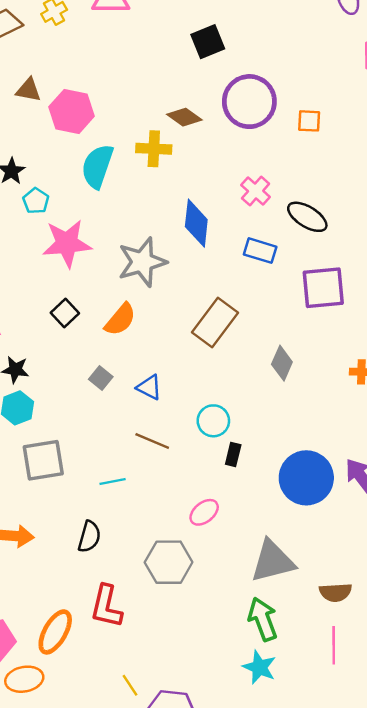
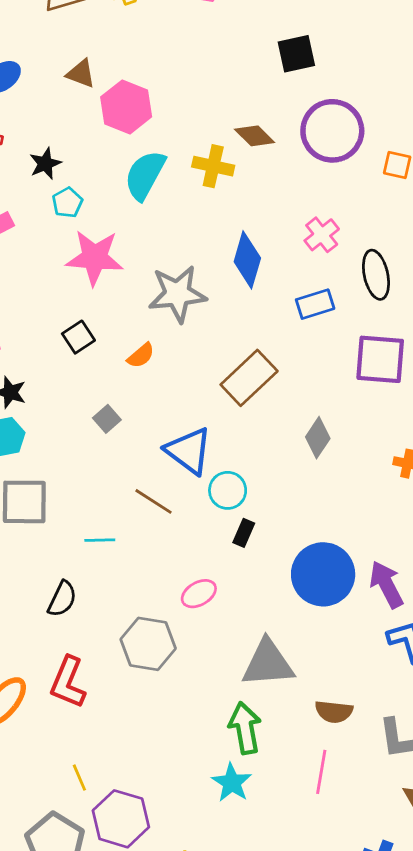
black ellipse: (307, 217) -> (376, 275), turned 36
blue rectangle: (260, 251) -> (315, 304), turned -44
orange semicircle: (120, 319) -> (141, 356), size x0.7
blue triangle: (149, 387) -> (189, 451), moved, size x1.6

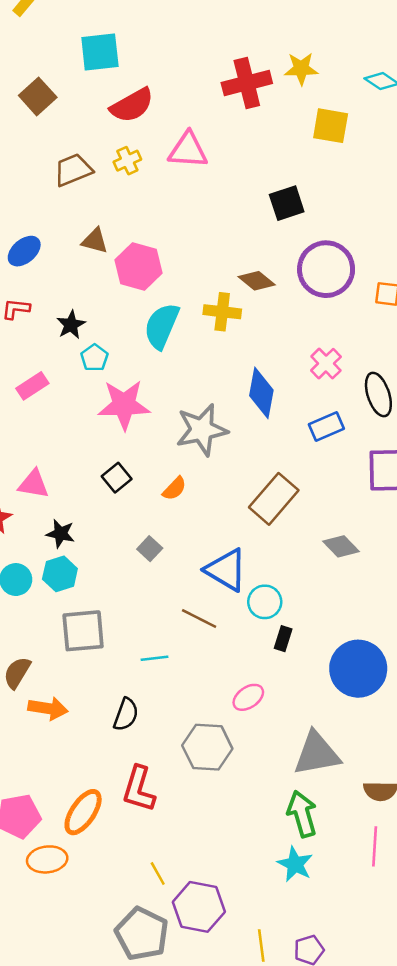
gray diamond: (318, 438) -> (341, 546), turned -72

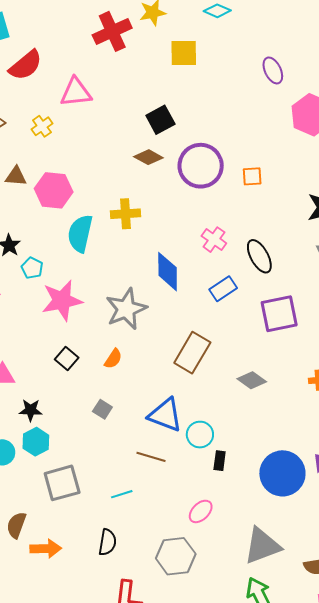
yellow cross: (127, 161) -> (42, 126), moved
brown diamond: (257, 281) -> (148, 157), moved

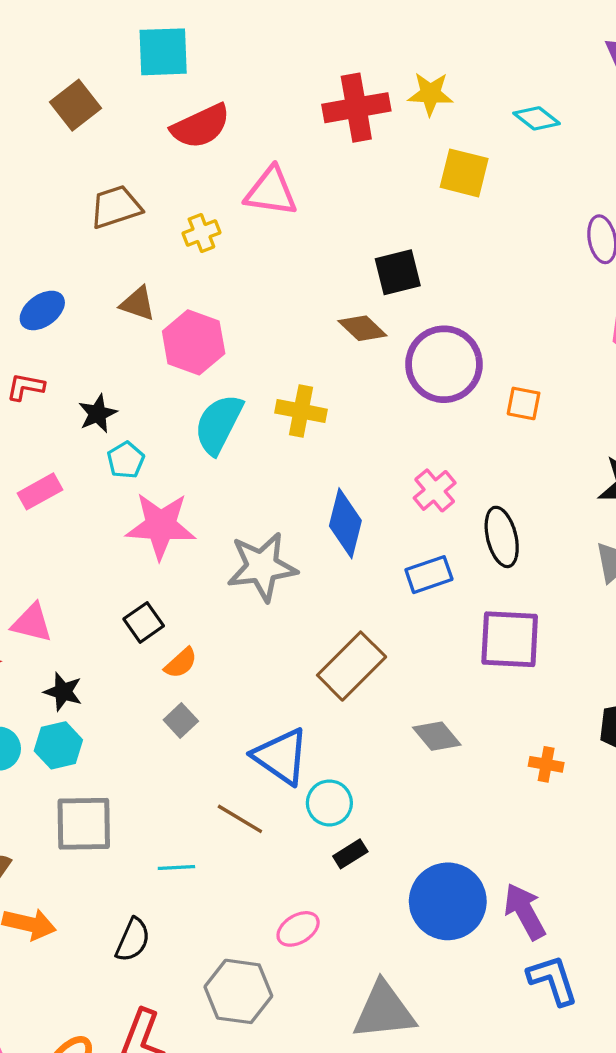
orange semicircle: (113, 359) -> (181, 663), moved
black rectangle: (220, 461) -> (350, 854), turned 36

